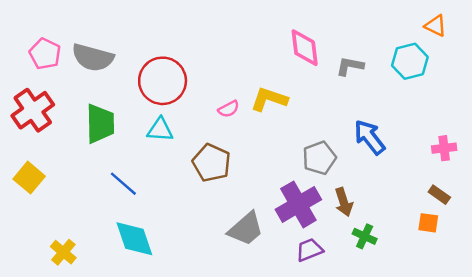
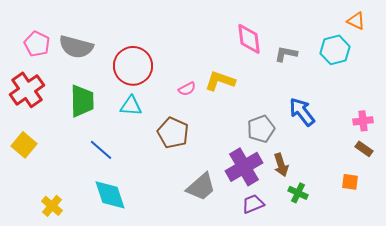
brown rectangle: (439, 195) -> (364, 149), moved

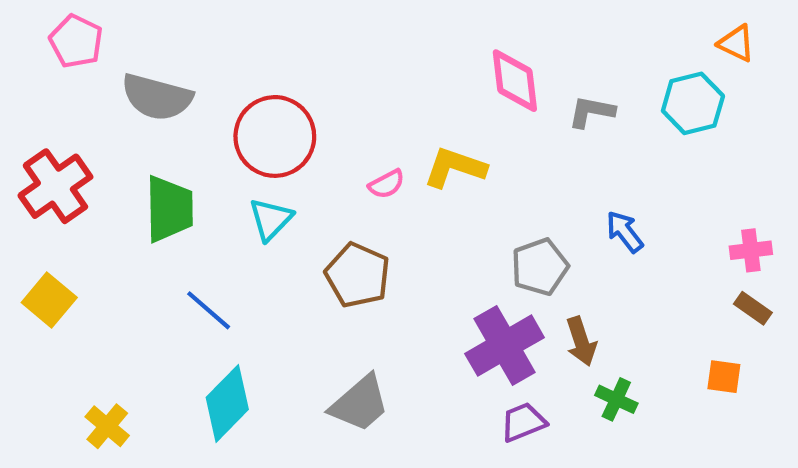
pink pentagon: (37, 44) -> (76, 41), moved
cyan triangle: (131, 106) -> (271, 219), turned -50
blue arrow: (302, 112) -> (625, 232), size x0.7
gray trapezoid: (201, 187) -> (360, 403), moved
cyan diamond: (110, 195) -> (227, 403), turned 63

